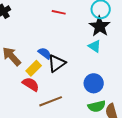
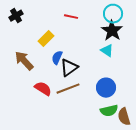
blue semicircle: (45, 53) -> (57, 58), turned -104
yellow rectangle: (34, 68) -> (46, 39), moved
brown line: (51, 101) -> (68, 89), moved

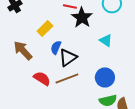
black star: (112, 31) -> (82, 17), moved

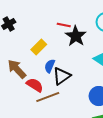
red semicircle: (42, 78) -> (35, 85), moved
brown line: (67, 78) -> (48, 97), moved

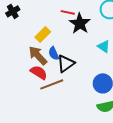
blue semicircle: (50, 66) -> (54, 53), turned -48
brown arrow: (17, 69) -> (38, 55), moved

